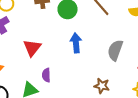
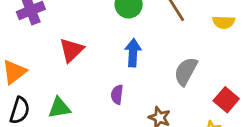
purple semicircle: (46, 75) -> (117, 95), moved

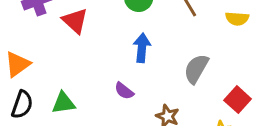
red triangle: (71, 50) -> (75, 21), moved, turned -36
purple semicircle: (117, 95) -> (124, 91), turned -60

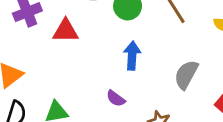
red triangle: (75, 21) -> (66, 31), turned -40

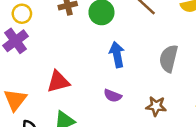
red triangle: (66, 31) -> (58, 82), moved

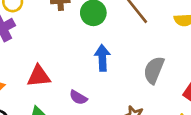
purple semicircle: (113, 96) -> (78, 97), moved

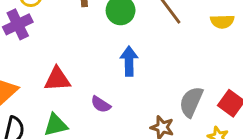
gray semicircle: (154, 70) -> (191, 102), moved

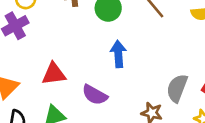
purple semicircle: (101, 104) -> (95, 95), size x1.4

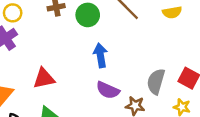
purple semicircle: (95, 95) -> (108, 90), moved

